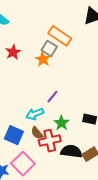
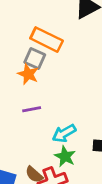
purple line: (52, 97) -> (32, 109), moved, turned 48
cyan arrow: (35, 114) -> (64, 133), moved

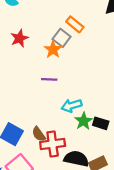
orange rectangle: (47, 40) -> (75, 24), size x0.7
green star: (65, 156) -> (84, 121), moved

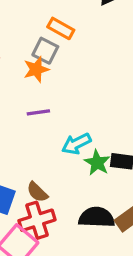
orange star: (53, 50) -> (36, 69), turned 30
red cross: (53, 144) -> (37, 220), moved

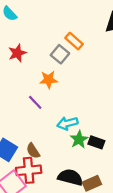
orange star: (36, 69) -> (49, 80), moved
purple line: (38, 112) -> (35, 102), moved, turned 42

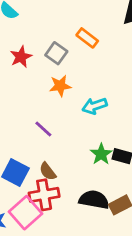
gray square: (60, 54) -> (56, 53), moved
purple line: (35, 102) -> (43, 129), moved
cyan arrow: (67, 123) -> (95, 106), moved

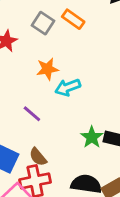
gray square: (56, 53) -> (43, 23), moved
cyan arrow: (95, 106) -> (68, 87), moved

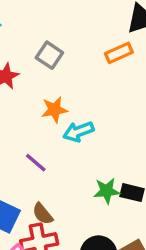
orange rectangle: (73, 19) -> (119, 53), moved, turned -60
green star: (92, 137) -> (107, 191), turned 30

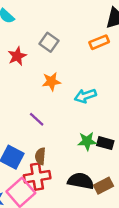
cyan arrow: (78, 132) -> (85, 96), moved
brown semicircle: (43, 214) -> (40, 156), turned 42

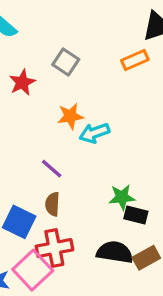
cyan arrow: (85, 96) -> (94, 133), moved
black rectangle: (105, 143) -> (136, 215), moved
brown semicircle: (40, 156) -> (52, 204), moved

